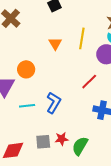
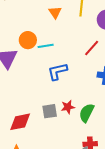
blue L-shape: (54, 103) -> (57, 71), turned -130
cyan line: (27, 106) -> (46, 46), moved

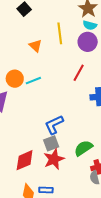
blue L-shape: (57, 71) -> (54, 125), moved
red star: (68, 107) -> (54, 159), moved, size x1.5
green semicircle: (87, 113) -> (83, 148), moved, turned 42

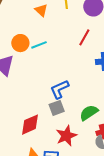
red star: (54, 159) -> (66, 136), moved

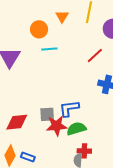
orange circle: (20, 43) -> (39, 29), moved
blue L-shape: (60, 89) -> (69, 108), moved
red star: (66, 136) -> (57, 126), moved

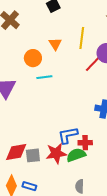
red line: (95, 55) -> (93, 64), moved
gray square: (47, 114) -> (33, 155), moved
red cross: (84, 151) -> (85, 143), moved

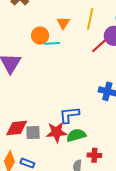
cyan line: (44, 77) -> (52, 43), moved
red cross: (85, 143) -> (94, 155), moved

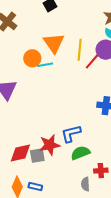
yellow line: (90, 19) -> (80, 50), moved
orange triangle: (63, 23) -> (54, 43), size x1.6
red star: (56, 132) -> (50, 145), moved

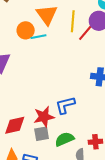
green semicircle: (80, 153) -> (64, 139), moved
gray square: (37, 156) -> (42, 134), moved

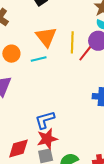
orange circle: (26, 30) -> (11, 54), moved
blue L-shape: (65, 105) -> (45, 120), moved

